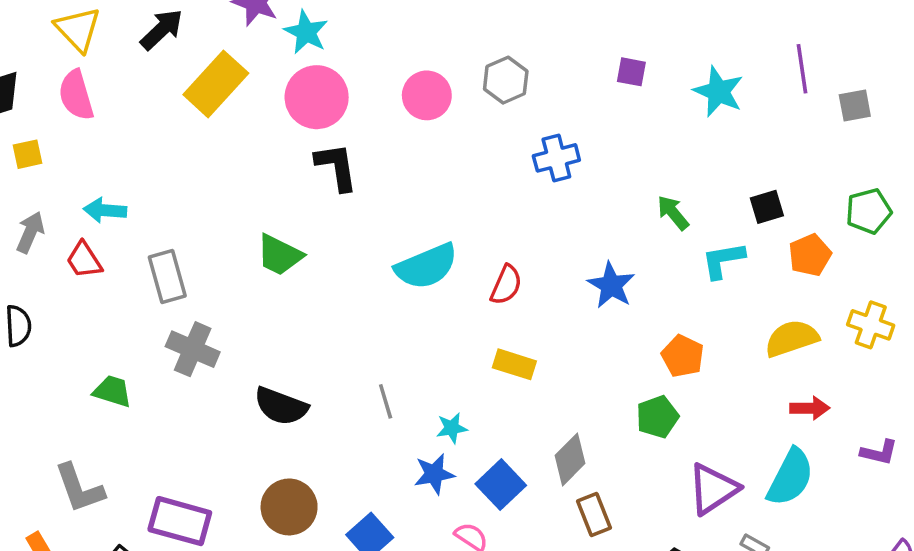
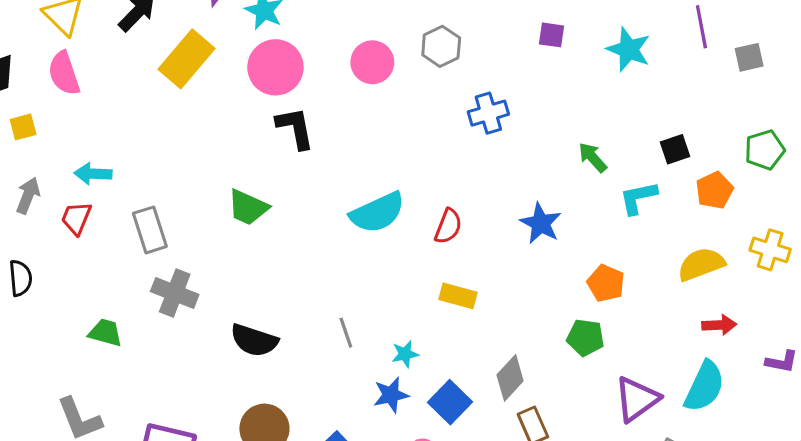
red trapezoid: (84, 260) -> (76, 218), turned 57
green pentagon: (657, 417) -> (585, 338), turned 30

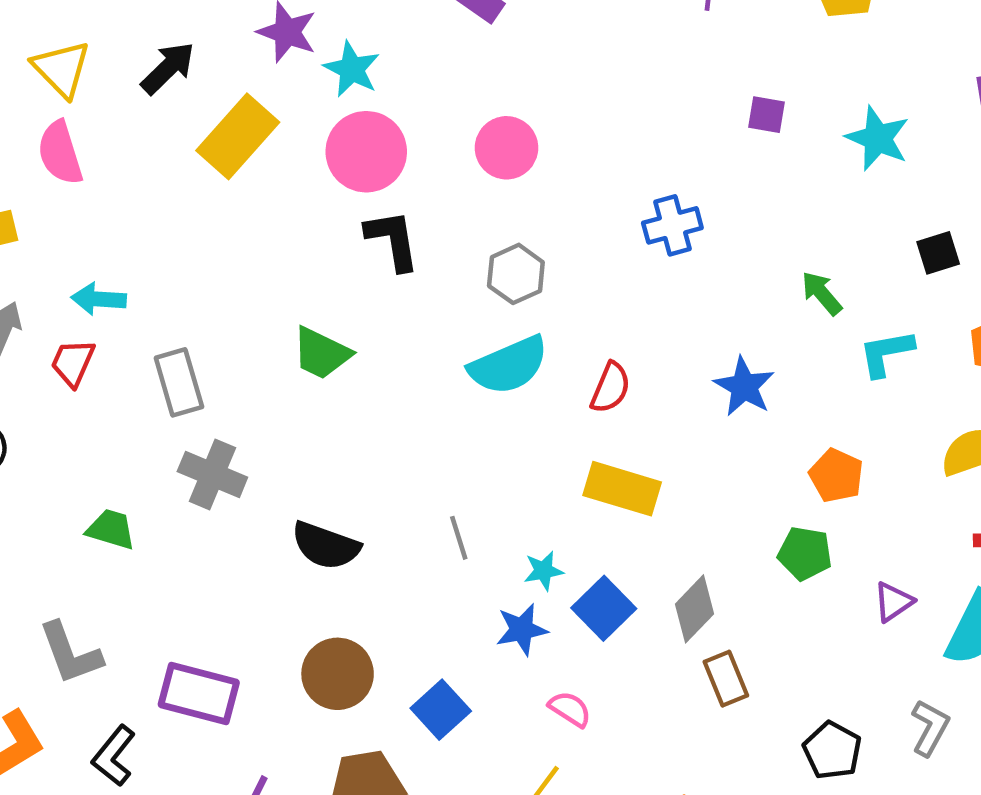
gray hexagon: (441, 46) -> (516, 274), moved
black square: (675, 149) -> (938, 253), moved
yellow rectangle: (458, 296) -> (622, 489), size x1.4
purple triangle: (637, 399) -> (893, 602), moved, size x0.6
blue square: (450, 402) -> (604, 608), moved

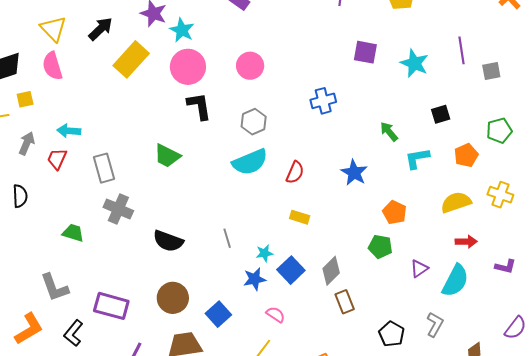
purple square: (767, 115) -> (365, 52), size x1.4
yellow rectangle: (622, 489) -> (300, 217), size x0.6

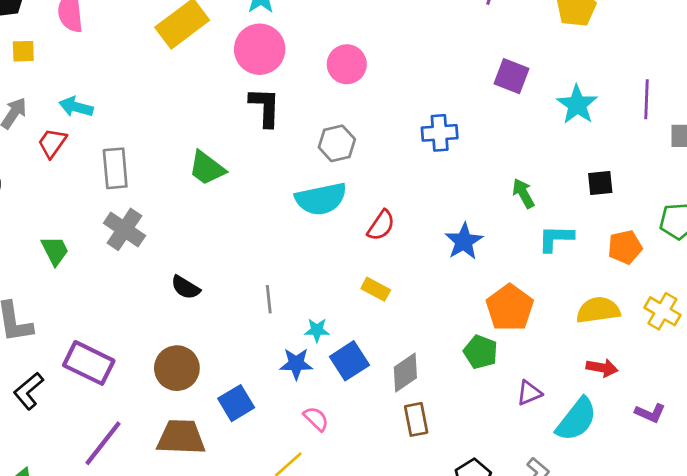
orange pentagon: (395, 212) -> (510, 308), size x1.4
green trapezoid: (73, 233) -> (55, 251), turned 35
black semicircle: (168, 241) -> (186, 287), size x0.7

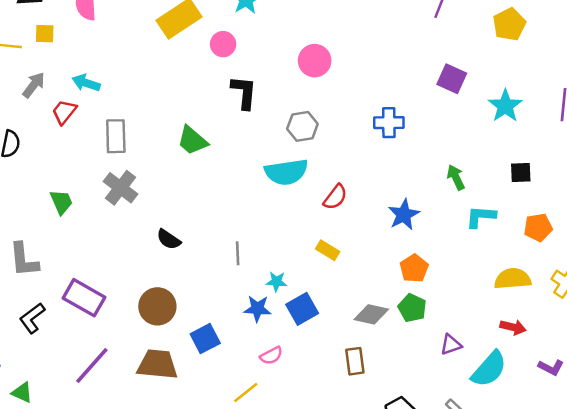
pink circle: (260, 49) -> (223, 44), moved, size x0.6
orange pentagon: (510, 308) -> (414, 268), moved, size x0.7
gray diamond: (405, 373) -> (371, 314), moved, turned 44
pink semicircle: (316, 419) -> (271, 356), turned 105

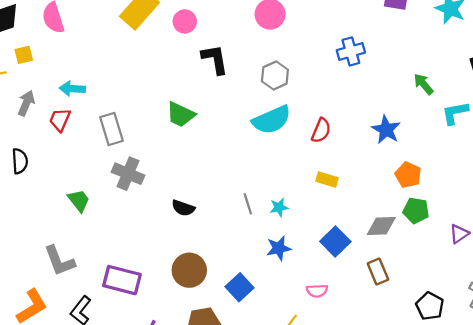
cyan star: (276, 282) -> (279, 207), moved
blue square: (302, 309) -> (335, 242), moved
pink semicircle: (271, 356) -> (317, 291), moved, turned 40

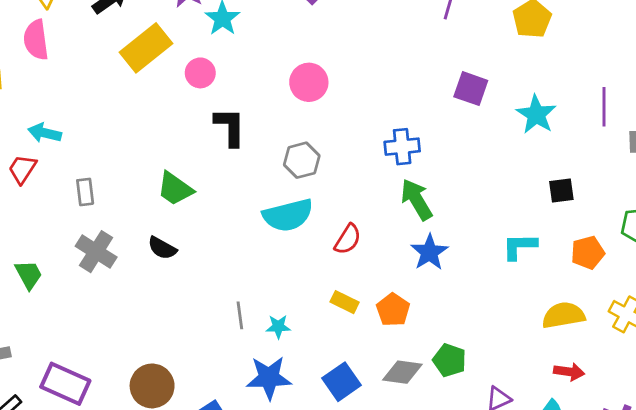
green arrow: (424, 84) -> (416, 199), moved, size x1.4
gray rectangle: (111, 129) -> (85, 192), size x0.7
orange pentagon: (408, 175) -> (393, 310), moved
black semicircle: (183, 208) -> (162, 248), moved
blue star: (279, 248) -> (269, 378), size x1.4

